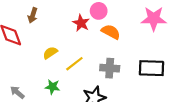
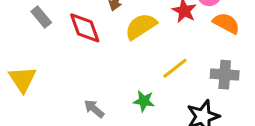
yellow semicircle: (50, 53) -> (141, 26), moved, size x1.5

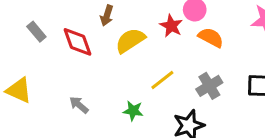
gray cross: (225, 75) -> (209, 86), turned -35
yellow triangle: (23, 79) -> (19, 90), turned -32
gray arrow: (94, 109) -> (79, 105), moved

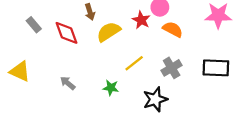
brown arrow: (107, 16) -> (90, 12), turned -35

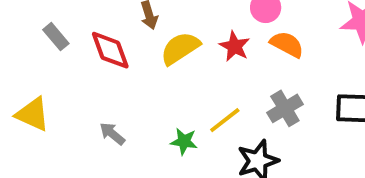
red star: (141, 20) -> (235, 46), moved
yellow line: (134, 63) -> (225, 120), moved

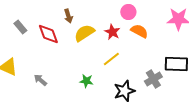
gray cross: (285, 108) -> (153, 79), moved
yellow line: (225, 120) -> (111, 59), moved
gray arrow: (112, 134) -> (40, 80), moved

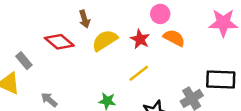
gray rectangle: (20, 27) -> (24, 61), moved
red diamond: (48, 34) -> (59, 42), turned -30

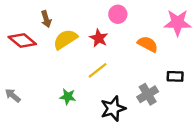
orange semicircle: (174, 38) -> (148, 44), moved
black rectangle: (221, 80) -> (175, 76), size x0.6

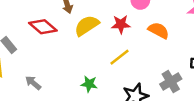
red star: (99, 38) -> (121, 24), turned -30
orange semicircle: (148, 44) -> (159, 30), moved

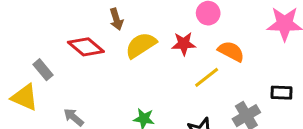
yellow line: (120, 57) -> (207, 77), moved

